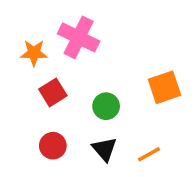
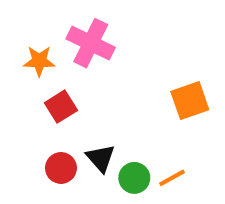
green circle: (106, 106) -> (134, 178), moved
black triangle: (104, 149) -> (101, 158), moved

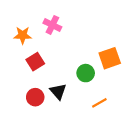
pink cross: (91, 43) -> (52, 25), size x0.7
green circle: (134, 178) -> (86, 73), moved

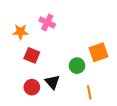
red square: (35, 62) -> (32, 55), turned -35
orange line: (99, 103) -> (89, 92), turned -72

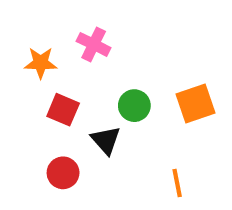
green circle: (77, 66) -> (134, 106), moved
black triangle: (52, 82) -> (106, 140), moved

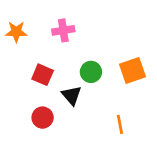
pink cross: (94, 44) -> (63, 30), turned -35
orange star: (41, 63) -> (16, 32), moved

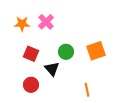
pink cross: (63, 30) -> (46, 22), turned -35
orange star: (16, 32) -> (22, 24), moved

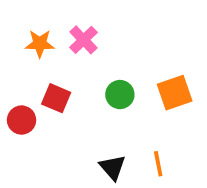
black triangle: (52, 69) -> (113, 167), moved
red circle: (31, 85) -> (22, 120), moved

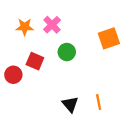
orange square: (175, 93) -> (109, 38), moved
green circle: (120, 95) -> (67, 52), moved

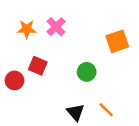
green circle: (67, 52) -> (87, 72), moved
orange line: (99, 102) -> (106, 110), turned -35

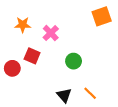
pink cross: (56, 27) -> (51, 33), moved
orange square: (117, 41) -> (102, 16), moved

